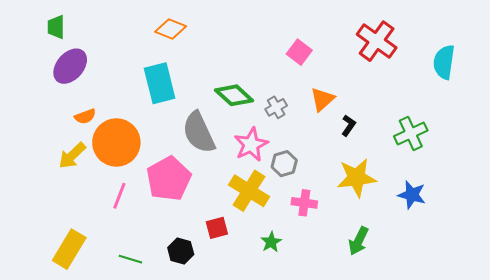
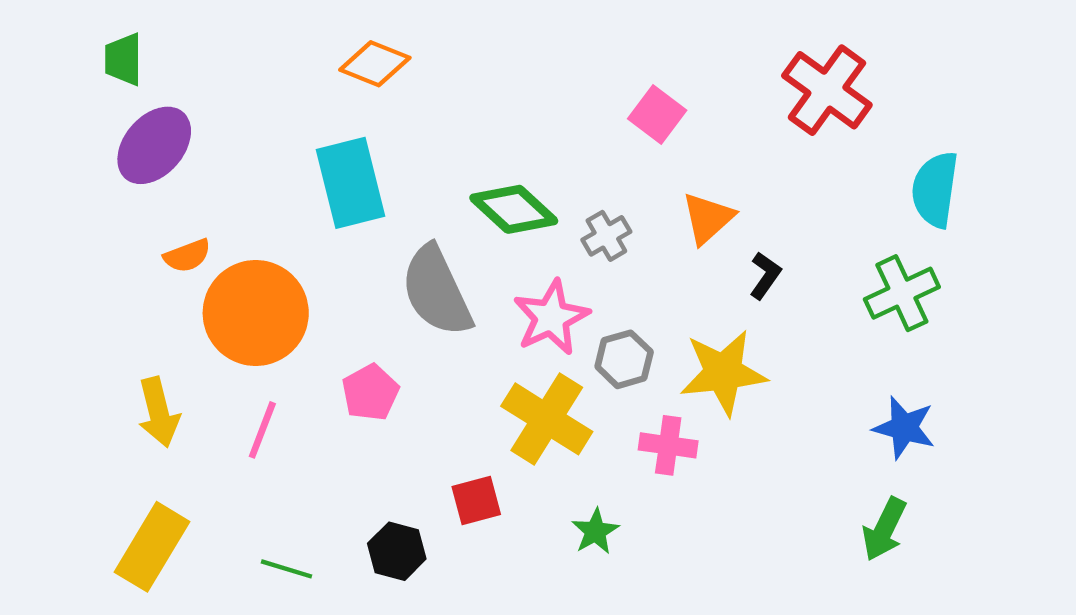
cyan semicircle: (444, 62) -> (935, 189), moved
yellow arrow: (72, 156) -> (159, 412), moved, turned -60
yellow star: (357, 178) -> (723, 373), moved
pink pentagon: (169, 179) -> (370, 392), size x0.6
green arrow: (359, 241) -> (884, 529), moved

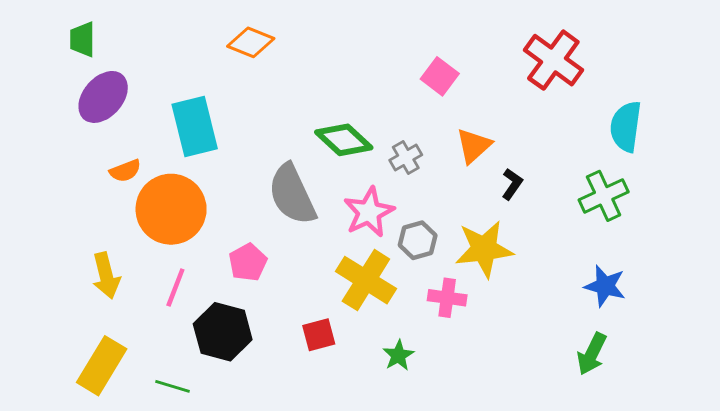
cyan rectangle: (351, 183) -> (195, 127), moved
black hexagon: (397, 551) -> (223, 332), moved, size x1.5
green line: (287, 569) -> (172, 386), moved

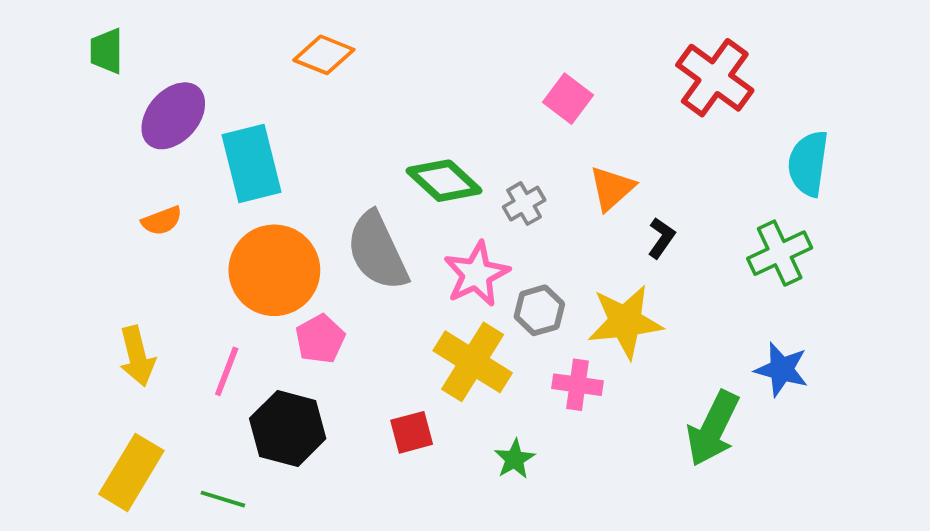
purple ellipse: (103, 97) -> (173, 116), moved
orange circle: (171, 209) -> (274, 270), moved
green arrow: (592, 354) -> (713, 429), moved, size x1.4

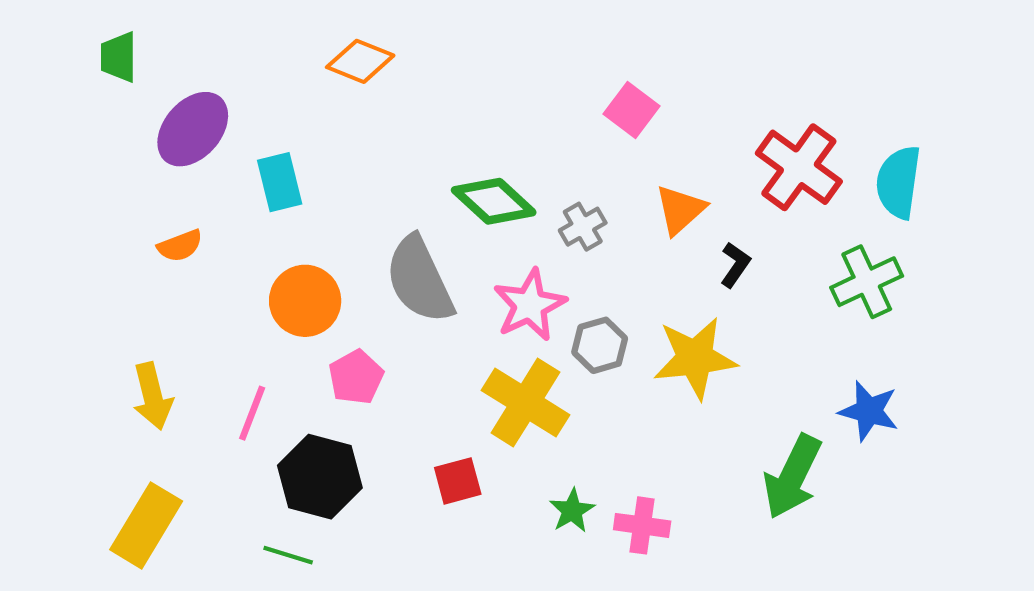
red cross: (715, 78) -> (799, 167), moved
cyan rectangle: (251, 163) -> (280, 182), size x0.7
orange circle: (274, 270) -> (305, 301), size x0.7
pink cross: (578, 385) -> (642, 525), moved
green line: (223, 499) -> (288, 555), moved

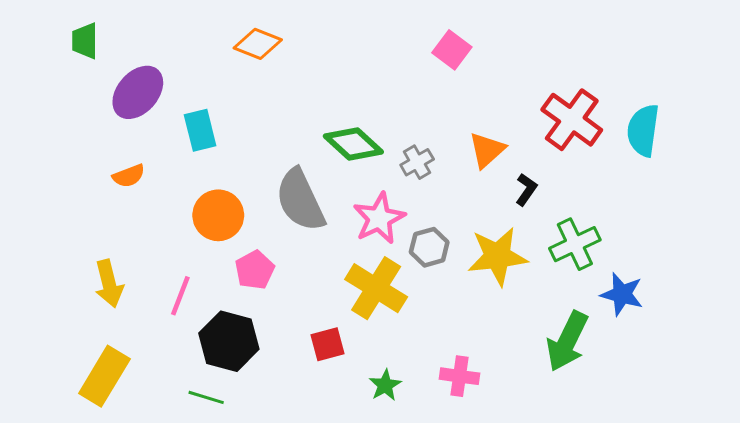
pink square: (631, 110) -> (452, 50), moved
green cross: (867, 282) -> (575, 244), moved
green star: (572, 511) -> (385, 385), moved

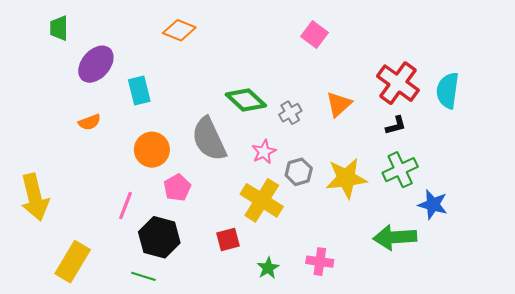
black L-shape: (526, 189) -> (396, 125), moved, turned 40
pink star: (379, 218) -> (264, 152), size x0.7
yellow arrow: (109, 284) -> (35, 197), moved, size x1.4
green arrow: (567, 341) -> (395, 237), turned 60

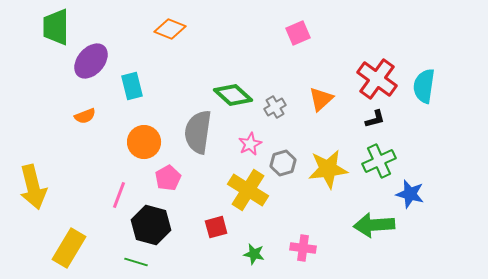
green trapezoid: (59, 28) -> (56, 27), size x1.5
pink square: (315, 35) -> (298, 33), turned 30
gray semicircle: (209, 139) -> (198, 132), turned 33
green star: (268, 268) -> (254, 254), turned -30

